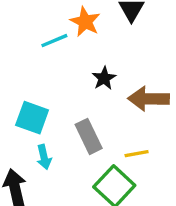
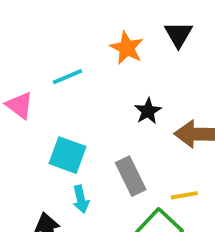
cyan line: (54, 41) -> (67, 77), moved

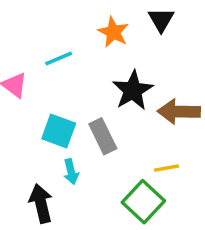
black star: (148, 111) -> (133, 90), size x1.6
gray rectangle: (131, 176) -> (103, 136), moved

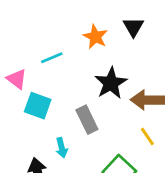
cyan square: (59, 131) -> (38, 106), moved
yellow line: (166, 168) -> (147, 137), moved, turned 66

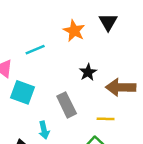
black star: (111, 83) -> (88, 72), size x0.6
yellow line: (147, 137) -> (106, 119), moved, turned -54

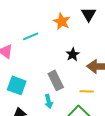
cyan square: (23, 92) -> (17, 85), moved
cyan arrow: (44, 130) -> (49, 101), moved

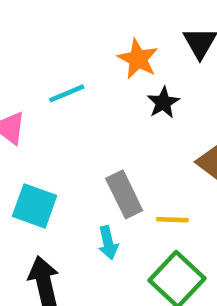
black star: (73, 54) -> (163, 103), moved
yellow line: (87, 91) -> (172, 220), moved

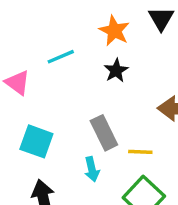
black star: (163, 103) -> (116, 71), moved

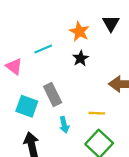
gray rectangle: (104, 133) -> (53, 95), moved

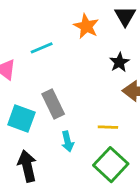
black star: (81, 58) -> (119, 62), moved

